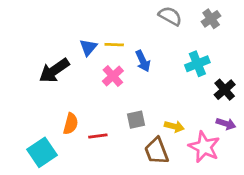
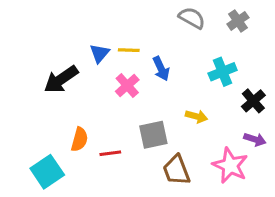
gray square: (136, 120) -> (153, 135), size x1.4
yellow arrow: (174, 126) -> (196, 116), moved

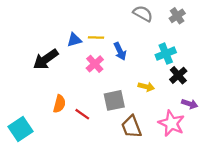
blue triangle: (100, 53) -> (74, 40), turned 35
black cross: (253, 101) -> (178, 75), moved
red line: (110, 153) -> (82, 114), turned 42
cyan square: (47, 172) -> (21, 129), moved

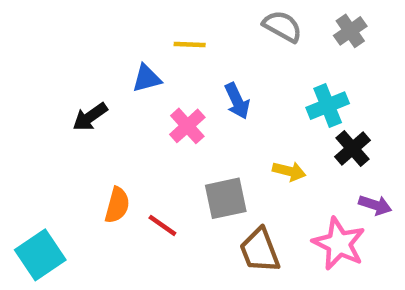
yellow line: (96, 38) -> (190, 44), moved
black arrow: (46, 59) -> (90, 117), size x0.7

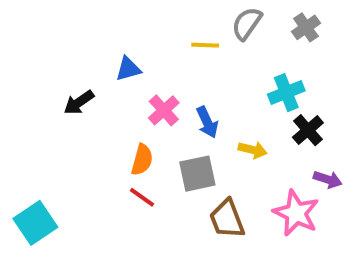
gray semicircle: (282, 26) -> (247, 23), turned -84
yellow line: (190, 44) -> (205, 45), moved
blue arrow: (237, 101) -> (207, 122), moved
orange semicircle: (117, 205) -> (142, 160), moved

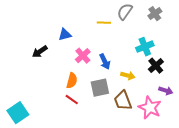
brown trapezoid: (227, 219) -> (123, 101), moved

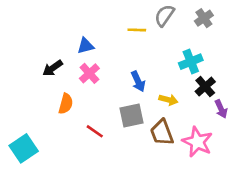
pink cross: (83, 56) -> (89, 73), moved
orange semicircle: (72, 81) -> (66, 104), moved
purple arrow: (166, 91) -> (221, 109), moved, turned 48

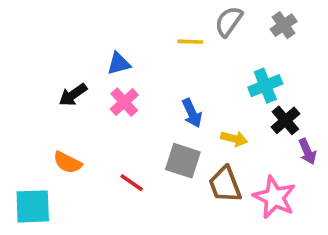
orange semicircle: (66, 104) -> (67, 162), moved, turned 102
gray square: (132, 116) -> (183, 161), turned 30
cyan square: (24, 148) -> (33, 206), turned 32

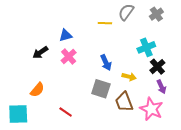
purple arrow: (307, 152) -> (161, 87), moved
orange semicircle: (67, 162) -> (37, 90), turned -77
red line: (132, 183) -> (66, 112), moved

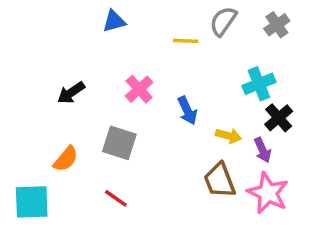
blue triangle: (66, 35) -> (114, 21), moved
pink cross: (69, 56) -> (139, 89), moved
purple arrow: (161, 87) -> (263, 150), moved
gray square: (101, 89) -> (119, 143), moved

